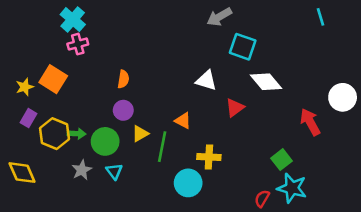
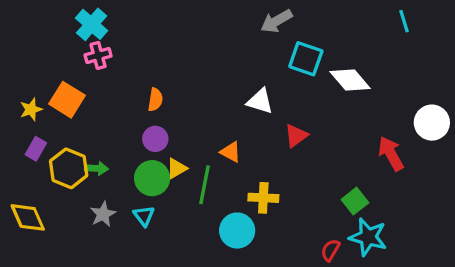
white diamond: (266, 82) -> (350, 80), moved
green circle: (105, 141) -> (152, 178), moved

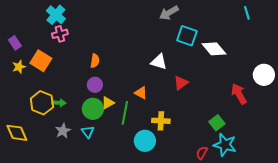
purple rectangle: (36, 149) -> (15, 43), moved, turned -64

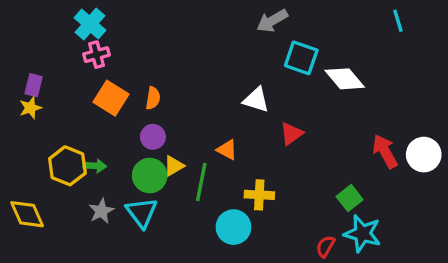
purple rectangle: (15, 43) -> (34, 85), moved, turned 48
orange square: (41, 61) -> (111, 98), moved
white circle: (264, 75) -> (424, 155), moved
cyan triangle: (88, 132) -> (142, 213), size x1.5

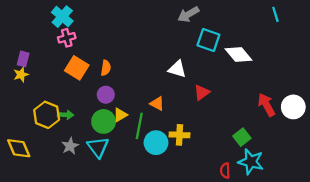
cyan circle: (233, 227) -> (156, 143), moved
red semicircle: (325, 246) -> (225, 171), turned -32

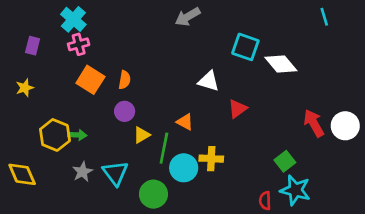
gray arrow: (188, 14) -> (188, 17), moved
purple rectangle: (23, 59) -> (33, 46), moved
green circle: (104, 121) -> (153, 194), moved

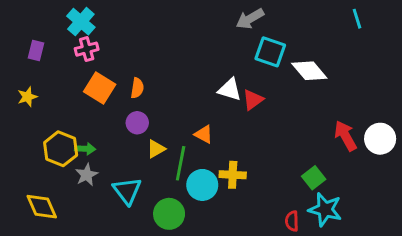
gray arrow: (188, 17) -> (250, 19), moved
red triangle: (238, 109) -> (253, 100), moved
gray star: (83, 172) -> (87, 175), moved
yellow diamond: (22, 174) -> (42, 207), moved

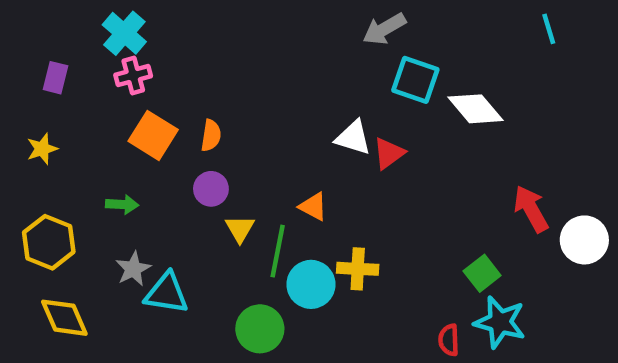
white circle: (380, 139) -> (584, 240), moved
yellow hexagon: (61, 149) -> (49, 242), moved
green arrow: (85, 149) -> (122, 204), moved
yellow triangle: (156, 149) -> (240, 229), turned -30
cyan triangle: (127, 191) -> (167, 293), moved, turned -44

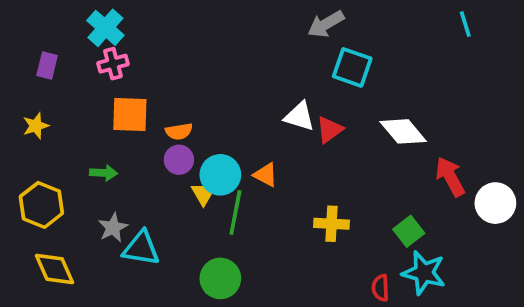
white diamond: (475, 109) -> (403, 131), moved
orange square: (153, 135) -> (130, 115), turned -30
orange semicircle: (211, 135) -> (179, 131), moved, turned 72
yellow cross: (358, 269) -> (332, 224), moved
cyan circle: (311, 284) -> (220, 175), moved

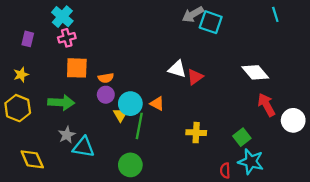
cyan square: (352, 67) -> (211, 22), moved
white diamond: (403, 131) -> (255, 72), moved
green arrow: (104, 173) -> (61, 102), size x1.6
yellow hexagon: (41, 205) -> (18, 108), moved

